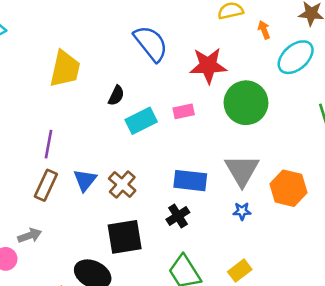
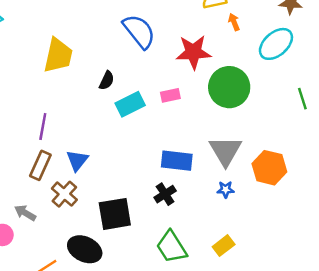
orange arrow: (264, 30) -> (234, 22), moved
brown cross: (122, 184) -> (64, 194), moved
gray arrow: (30, 236) -> (25, 213), turned -130

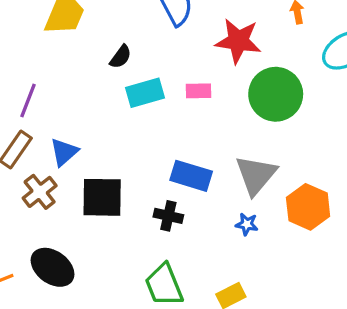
black cross: (165, 194) -> (168, 216), turned 35
black square: (115, 214) -> (102, 197), moved

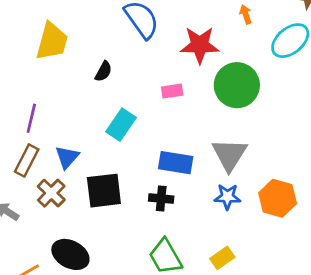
cyan rectangle: (145, 93) -> (121, 125), moved, turned -32
orange hexagon: (308, 207) -> (278, 198), moved
blue star: (247, 224) -> (227, 197), size x1.4

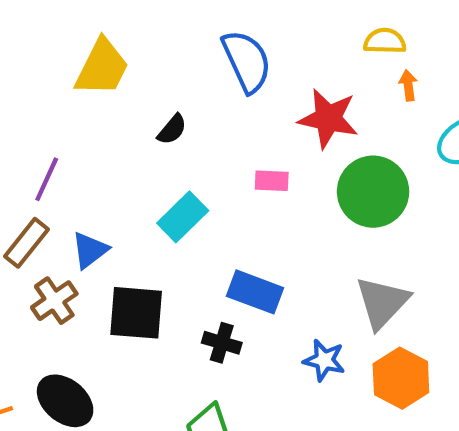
gray triangle: (229, 155) -> (382, 302), moved

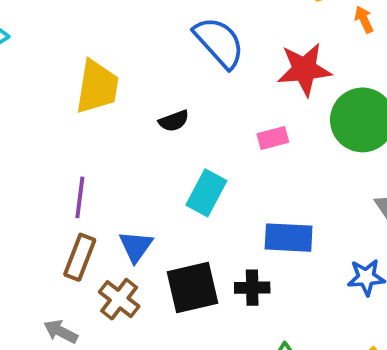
black semicircle: (172, 129) -> (174, 121), turned 48
black cross: (222, 343) -> (252, 288), moved

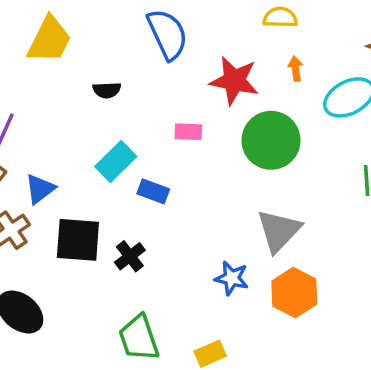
orange arrow: (364, 19) -> (295, 69), moved
blue rectangle: (289, 238) -> (153, 191), moved, size x0.7
black cross: (252, 288) -> (130, 256), turned 36

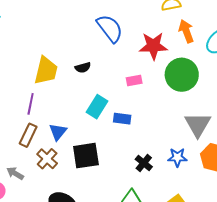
yellow trapezoid: (49, 40) -> (46, 71), moved
orange arrow: (295, 69) -> (186, 31), size x1.6
black cross: (130, 256) -> (144, 163), moved

